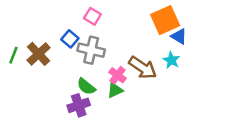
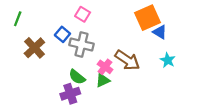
green line: (13, 55) -> (18, 19), moved
cyan star: (171, 60) -> (168, 60), moved

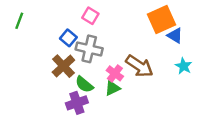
brown cross: (34, 48) -> (63, 66), moved

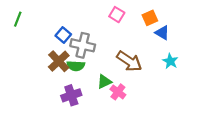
pink square: (90, 16) -> (117, 15), moved
orange square: (161, 19) -> (150, 18), size x0.6
pink cross: (115, 73) -> (118, 92), moved
green semicircle: (84, 84) -> (76, 66), moved, turned -36

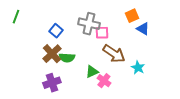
pink square: (117, 15) -> (102, 33), moved, turned -32
gray cross: (83, 45) -> (89, 24), moved
cyan star: (170, 61) -> (138, 68), moved
purple cross: (71, 95) -> (52, 83), moved

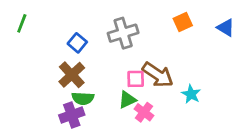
gray cross: (89, 24) -> (123, 33), turned -30
blue triangle: (143, 29) -> (226, 28), moved
pink square: (102, 33) -> (136, 79), moved
green semicircle: (67, 58) -> (83, 98), moved

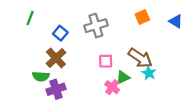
green line: (22, 23) -> (30, 18), moved
brown arrow: (158, 75) -> (140, 58), moved
green semicircle: (83, 98) -> (41, 76), moved
green triangle: (127, 100) -> (123, 77), moved

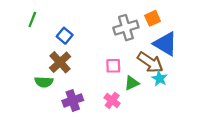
blue triangle: (176, 21) -> (165, 44), moved, size x1.6
gray cross: (96, 26) -> (126, 28), moved
pink cross: (112, 87) -> (112, 100), moved
purple cross: (56, 89) -> (73, 100), moved

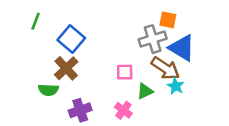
orange square: (153, 18) -> (168, 20), turned 35
gray cross: (126, 28) -> (153, 39), moved
blue square: (65, 36) -> (71, 39), size x1.5

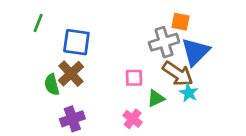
blue square: (71, 39) -> (76, 42), turned -32
blue triangle: (182, 48) -> (196, 52), turned 44
green semicircle: (48, 90) -> (52, 85), moved, turned 72
purple cross: (80, 110) -> (72, 119), moved

